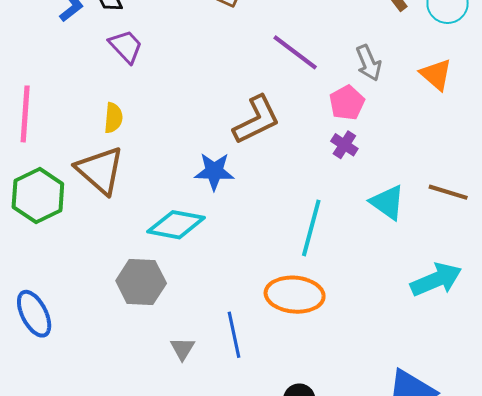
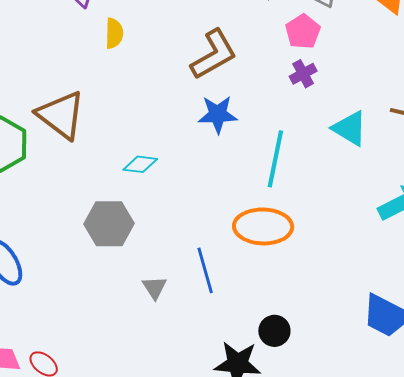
yellow semicircle: (113, 118) -> (114, 33), moved
purple cross: (344, 145) -> (303, 74), turned 32
blue star: (214, 171) -> (218, 114), moved
cyan diamond: (176, 225) -> (140, 164), size x0.6

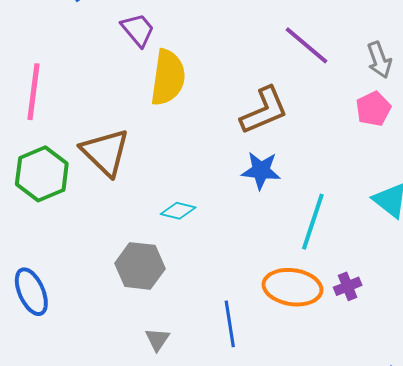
pink pentagon: (303, 32) -> (373, 109), moved
yellow semicircle: (114, 33) -> (168, 78), size x1.8
purple cross: (303, 74) -> (348, 286), moved
gray triangle: (155, 288) -> (157, 339), moved

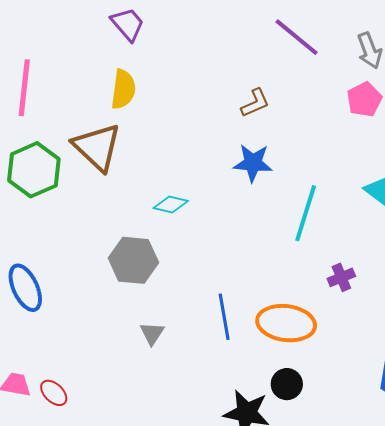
yellow semicircle: (168, 78) -> (123, 89), moved, size x0.7
brown L-shape: (264, 111) -> (255, 103), size x0.6
orange ellipse: (292, 287) -> (286, 323), moved

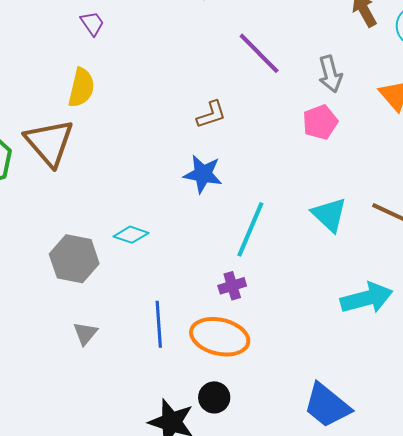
purple trapezoid: (128, 24) -> (92, 23), size x0.7
cyan diamond: (171, 204) -> (131, 235), moved
purple cross: (341, 277) -> (232, 286), moved

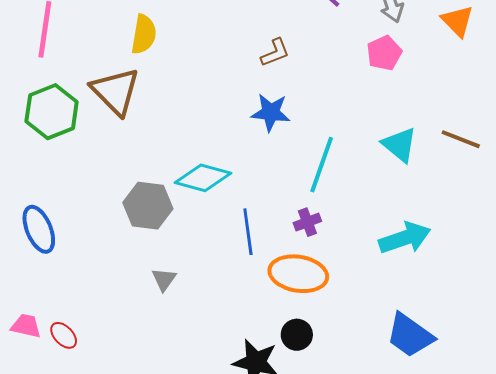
cyan diamond: (131, 235) -> (203, 178), size x1.6
cyan arrow: (367, 298) -> (405, 238), moved
blue line: (159, 324) -> (248, 232), moved

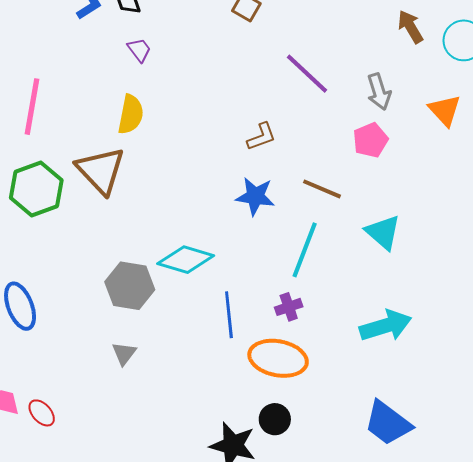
brown line: (461, 139) -> (322, 189), moved
gray triangle: (164, 279) -> (124, 354), moved

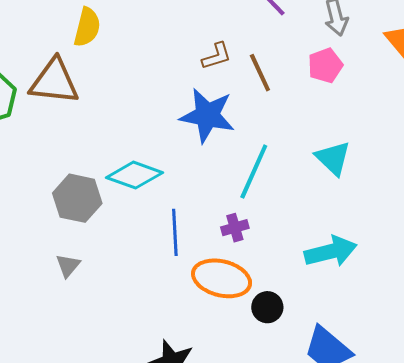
brown triangle: (101, 170) -> (54, 82), turned -44
brown line: (322, 189) -> (260, 73), moved, turned 39
blue star: (255, 196) -> (207, 115), size x1.4
black circle: (275, 419) -> (267, 307), moved

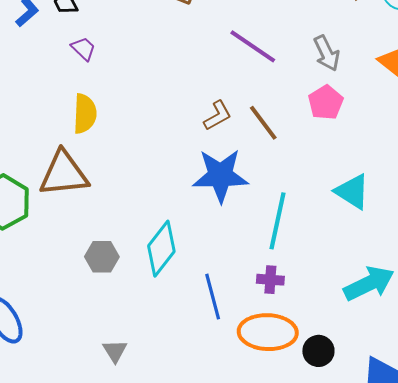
cyan diamond: (134, 175) -> (161, 249), turned -60
gray hexagon: (77, 198) -> (102, 257), moved, size x0.7
purple cross: (235, 228) -> (270, 280), turned 32

